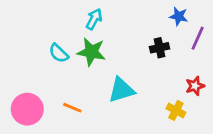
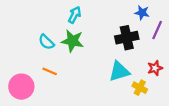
black cross: (160, 48) -> (127, 38), size x1.5
cyan triangle: (121, 90) -> (119, 71), moved
orange line: (72, 108) -> (50, 71), moved

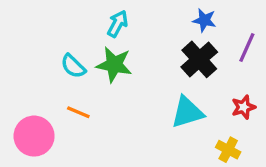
blue star: (142, 13) -> (204, 20), moved
black cross: (127, 38) -> (199, 59), turned -30
yellow cross: (140, 88) -> (228, 150), moved

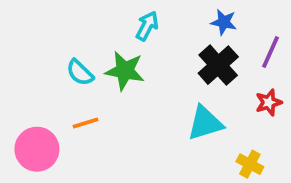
cyan arrow: (117, 24) -> (147, 26), moved
red star: (243, 107) -> (269, 102), moved
orange line: (78, 112) -> (86, 123), turned -40

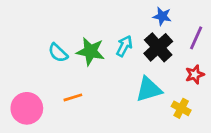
cyan arrow: (147, 26) -> (124, 46), moved
orange line: (86, 123) -> (73, 97), moved
yellow cross: (250, 164) -> (181, 108), moved

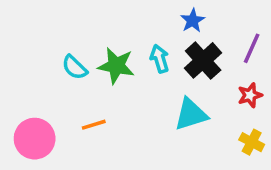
blue star: (162, 16) -> (193, 21), moved, turned 30
cyan arrow: (124, 46) -> (160, 59), turned -45
yellow cross: (181, 108) -> (252, 142), moved

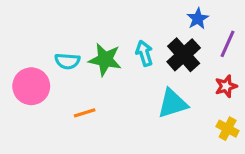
blue star: (193, 21) -> (198, 19), moved
cyan semicircle: (75, 67) -> (67, 61), turned -40
pink circle: (35, 139) -> (31, 86), moved

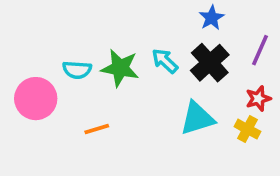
blue star: (198, 19) -> (212, 18), moved
cyan arrow: (144, 53) -> (165, 61), turned -30
yellow cross: (228, 129) -> (247, 129), moved

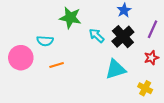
green star: (120, 68) -> (70, 18), moved
orange line: (97, 129) -> (57, 65), moved
yellow cross: (247, 129) -> (145, 88), moved

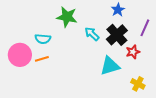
red star: (151, 58) -> (133, 52), moved
orange line: (57, 65) -> (42, 59), moved

